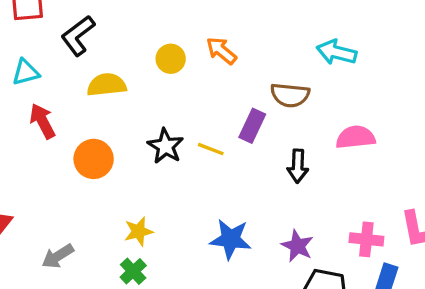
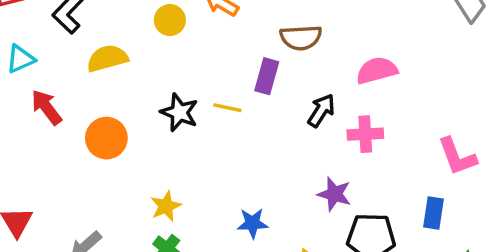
black arrow: (298, 166) -> (321, 111), turned -140
blue star: (231, 239) -> (252, 223), moved, size x0.7
pink cross: (366, 239) -> (365, 134), moved

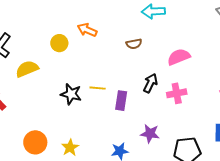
brown semicircle: (301, 38) -> (134, 44), size x0.7
purple rectangle: (267, 76) -> (121, 101), moved
orange circle: (106, 138) -> (35, 142), moved
purple star: (334, 194) -> (150, 134), moved

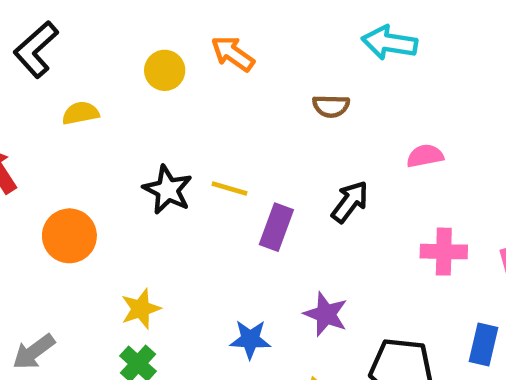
pink semicircle: (179, 57) -> (425, 156), size x0.7
yellow semicircle: (27, 69) -> (81, 113), size x0.7
pink cross: (177, 93) -> (444, 252), moved
orange circle: (35, 142) -> (69, 236), moved

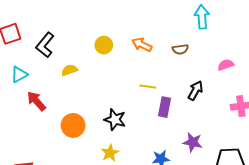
cyan arrow: (390, 43) -> (202, 17), turned 85
orange arrow: (233, 54) -> (142, 45), moved
yellow line: (230, 189) -> (148, 86), moved
black star: (168, 190) -> (115, 120), moved

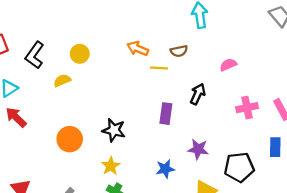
yellow circle: (104, 45) -> (80, 54), moved
yellow line: (148, 86) -> (159, 68), moved
red arrow: (36, 101) -> (16, 117), moved

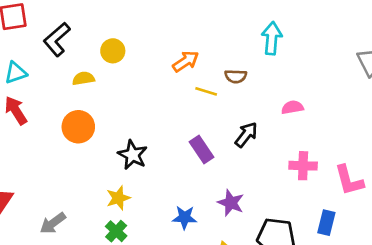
orange arrow: (138, 49) -> (186, 61), turned 110
purple rectangle: (166, 114) -> (201, 149), turned -55
orange circle: (70, 139) -> (78, 127), moved

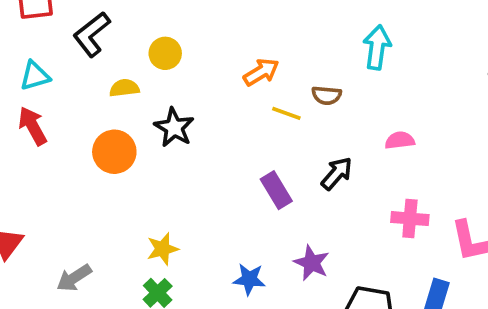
black star: (133, 155) -> (174, 127), moved

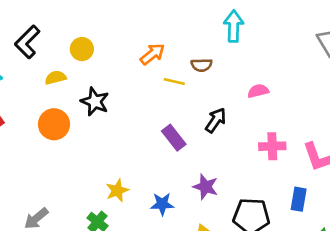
yellow star: (163, 249) -> (117, 190), moved

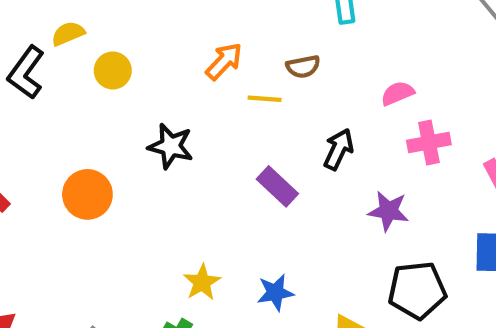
yellow semicircle: (56, 78) -> (68, 34), moved
black star: (95, 102) -> (171, 146), moved
pink cross: (272, 146) -> (429, 143), moved
purple star: (206, 187) -> (388, 211), moved

